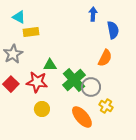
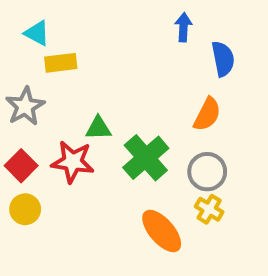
gray circle: (91, 87) -> (207, 172), moved
yellow circle: (42, 109) -> (25, 209), moved

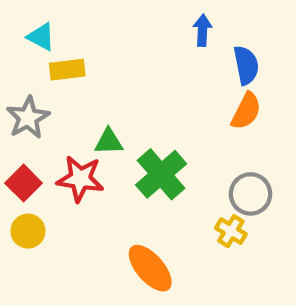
orange semicircle: (207, 114) -> (246, 111), moved
gray circle: (207, 172) -> (251, 194), moved
orange ellipse: (162, 231) -> (150, 268), moved

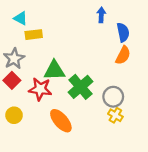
green triangle: (109, 142) -> (54, 71), size x1.5
red square: (24, 183) -> (12, 80), moved
gray circle: (251, 194) -> (113, 97), moved
orange ellipse: (150, 268) -> (61, 121), moved

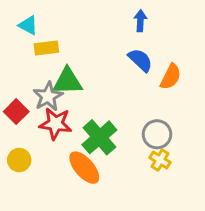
blue semicircle: (123, 32) -> (140, 60), moved, turned -36
gray star: (14, 59) -> (48, 96), moved
green triangle: (54, 71) -> (68, 81), moved
green cross: (81, 87) -> (99, 137), moved

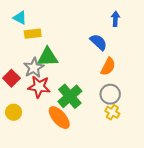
blue arrow: (140, 21) -> (116, 19), moved
orange semicircle: (171, 77) -> (108, 67), moved

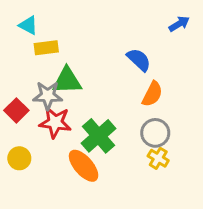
blue arrow: (116, 19) -> (179, 24), moved, turned 56
gray star: (34, 68) -> (48, 96), turned 30

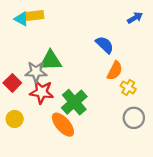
yellow rectangle: (46, 48) -> (35, 16), moved
gray circle: (155, 133) -> (134, 118), moved
yellow cross: (158, 158) -> (128, 87), moved

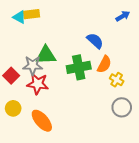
green cross: (74, 102) -> (79, 67), moved, turned 30
orange ellipse: (63, 125) -> (42, 121), moved

